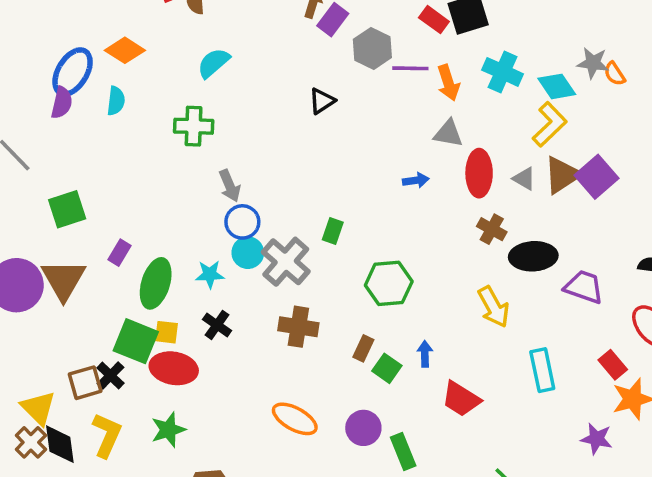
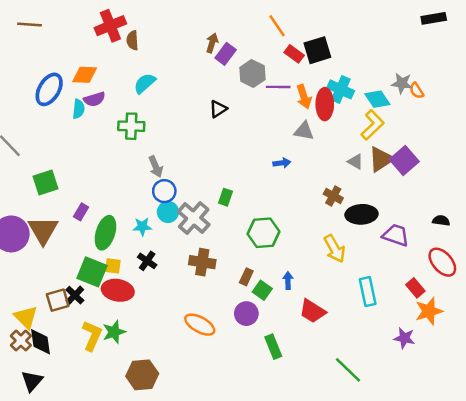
orange diamond: (125, 50) -> (85, 75), turned -30
purple semicircle: (62, 103) -> (94, 99), moved, turned 60
red ellipse: (479, 173) -> (325, 104), moved
purple circle: (363, 428) -> (246, 314), moved
yellow L-shape: (107, 435) -> (92, 336), moved

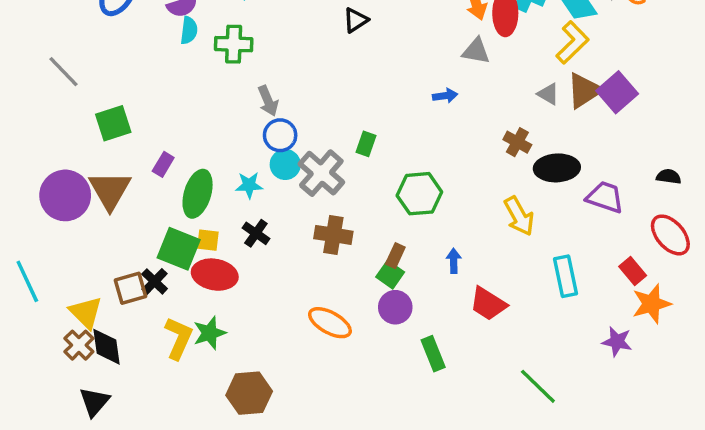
cyan semicircle: (79, 109) -> (189, 30), moved
green square: (262, 290) -> (390, 275), moved

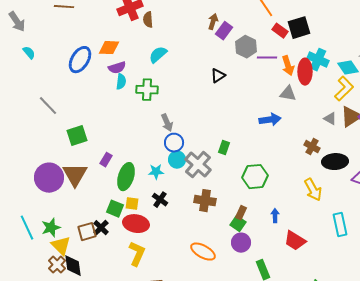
blue arrow: (445, 96) -> (270, 120), size x1.5
green square: (179, 249) -> (115, 209), size x0.7
green star: (210, 333) -> (51, 228), moved
yellow L-shape: (179, 338) -> (137, 254), moved

